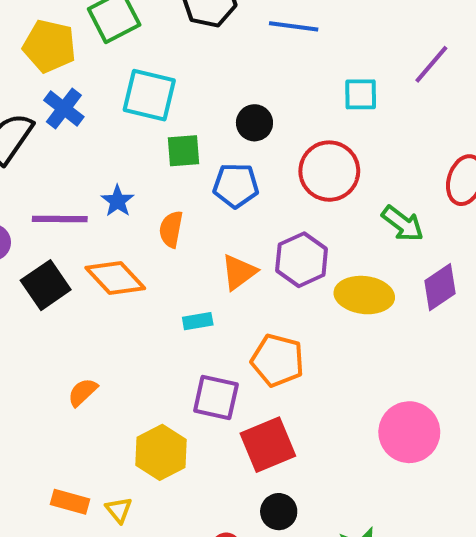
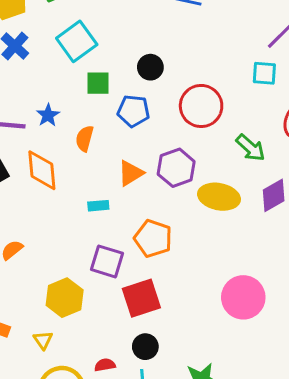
cyan square: (361, 94) -> (264, 73), moved
cyan square: (149, 95) -> (77, 41), turned 36
orange diamond: (115, 278) -> (42, 170), turned 33
yellow triangle: (119, 510) -> (43, 340), moved

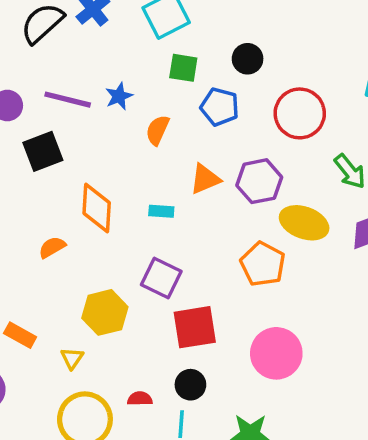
orange diamond: (42, 170) -> (97, 208), moved
orange pentagon: (153, 238) -> (263, 264), moved
pink circle: (243, 297) -> (276, 353), moved

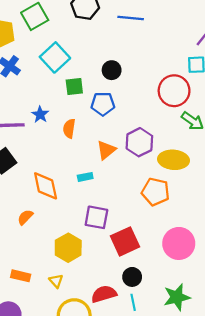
red circle: (300, 113) -> (174, 91), moved
red semicircle: (140, 399) -> (104, 294), size x1.6

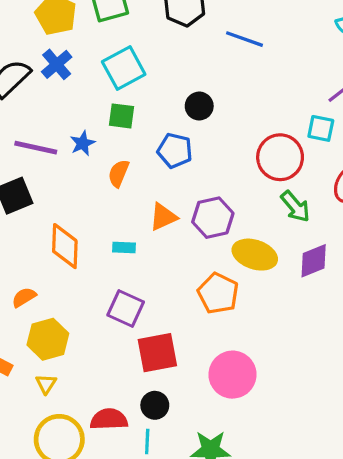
green square: (74, 86) -> (122, 116), moved
orange semicircle: (25, 217) -> (24, 297), moved
yellow hexagon: (68, 248) -> (48, 339), moved

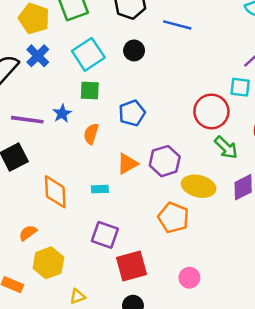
black circle: (199, 106) -> (134, 50), moved
blue pentagon: (175, 151) -> (132, 113), turned -30
pink circle: (233, 375) -> (189, 278), size x0.6
yellow triangle: (46, 384) -> (78, 296), moved, turned 42

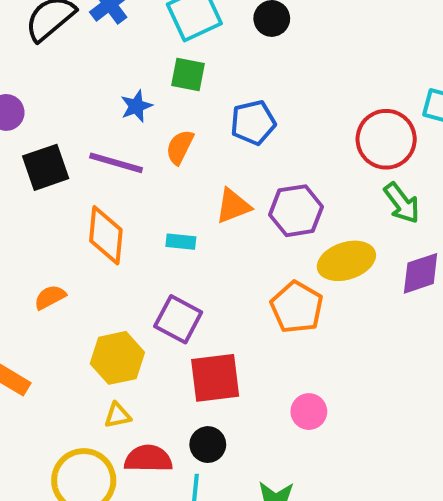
purple line: (27, 120) -> (116, 163), moved
yellow ellipse: (199, 186) -> (346, 261), turned -40
yellow hexagon: (48, 263) -> (117, 358), moved

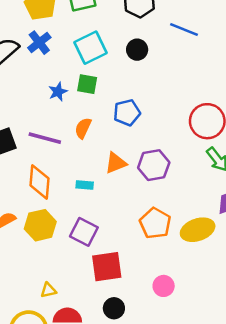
blue star: (136, 106) -> (58, 92), moved
yellow ellipse: (346, 261) -> (198, 230), moved
yellow hexagon: (117, 358) -> (40, 225), moved
black circle: (208, 445) -> (114, 308), moved

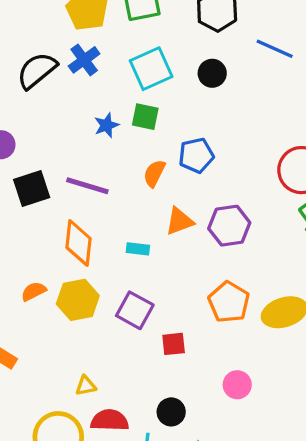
orange semicircle: (83, 128) -> (154, 173), moved
red square: (107, 267) -> (174, 344), moved, size x0.6

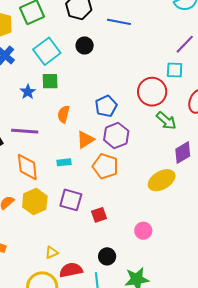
blue pentagon: (196, 155) -> (106, 106), moved
orange pentagon: (229, 302) -> (105, 166), moved

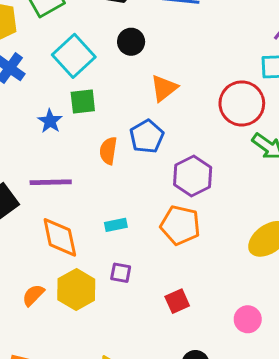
blue pentagon: (106, 106) -> (147, 136), moved
orange triangle: (85, 140) -> (164, 88), moved
purple square: (71, 200) -> (121, 273), moved, size x0.6

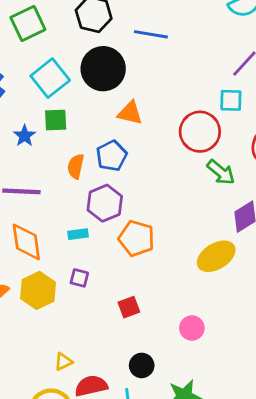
black circle: (131, 42) -> (103, 69), size x1.8
orange triangle: (164, 88) -> (130, 113), turned 48
purple hexagon: (193, 176) -> (105, 203), moved

